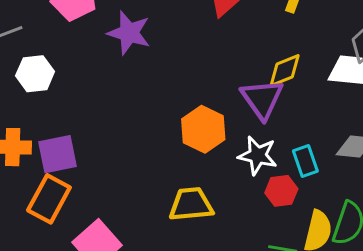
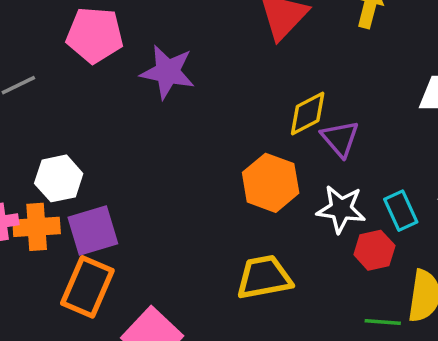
yellow diamond: (285, 71) -> (308, 113), moved
white hexagon: (35, 74) -> (59, 178), moved
purple triangle: (262, 99) -> (340, 139), size x0.7

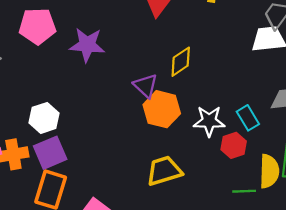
purple triangle: (340, 139) -> (146, 86), moved
white hexagon: (59, 178) -> (44, 118), moved

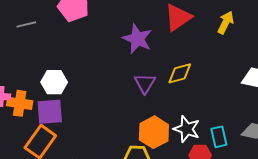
purple star: (87, 45) -> (137, 39), moved
orange hexagon: (162, 109) -> (154, 132), moved

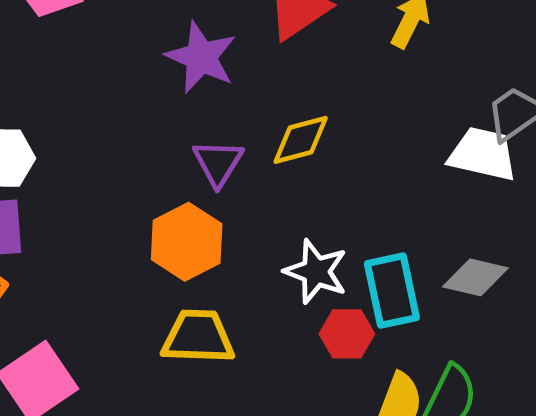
orange hexagon: (154, 132) -> (187, 242), moved
cyan rectangle: (219, 137) -> (392, 291), size x1.4

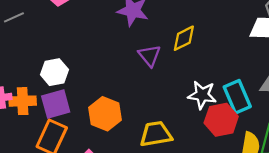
orange hexagon: (187, 242) -> (105, 114), moved
red hexagon: (347, 334) -> (221, 120), size x1.4

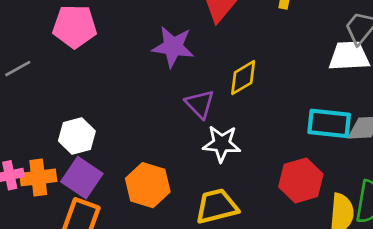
white star: (202, 95) -> (222, 144), moved
cyan rectangle: (237, 97) -> (329, 123), moved, turned -56
purple square: (56, 104) -> (82, 178), turned -36

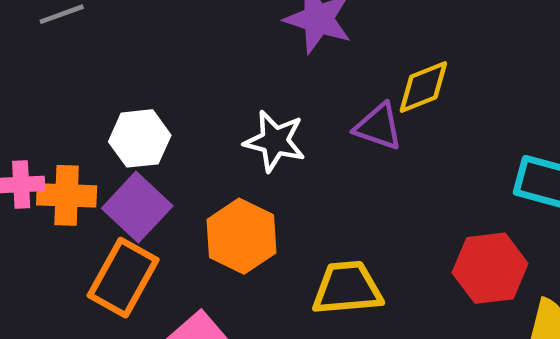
purple triangle: (200, 104) -> (378, 127), moved, turned -36
white star: (222, 144) -> (275, 141), moved

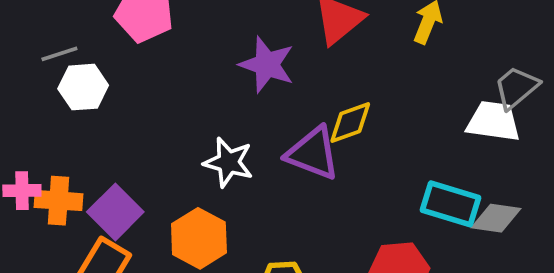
purple triangle: (378, 127) -> (313, 153), size x1.4
white hexagon: (140, 138) -> (83, 87), moved

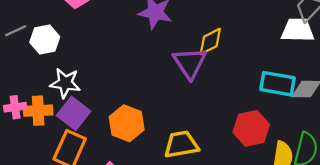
gray line: (59, 54) -> (16, 31), moved
purple triangle: (313, 153) -> (190, 63), turned 42
white star: (228, 162) -> (65, 83), moved

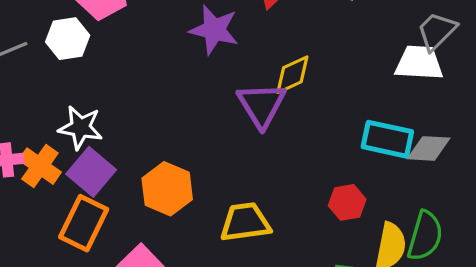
white hexagon: (45, 40) -> (68, 39), moved
orange cross: (38, 111) -> (40, 166), turned 36
red hexagon: (251, 128) -> (347, 202), size x0.7

